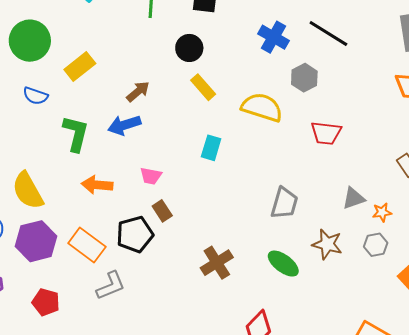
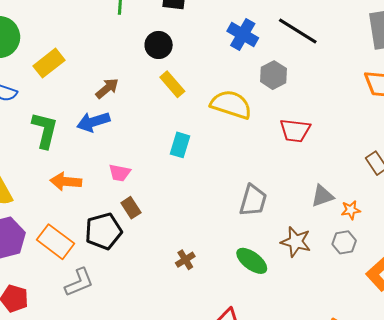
brown cross: (217, 263) -> (185, 260), size x0.6

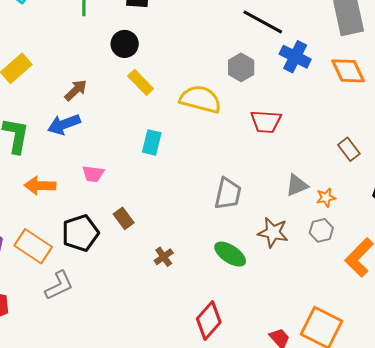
blue cross: (243, 34) -> (295, 57), moved
brown rectangle: (131, 208) -> (124, 218), moved

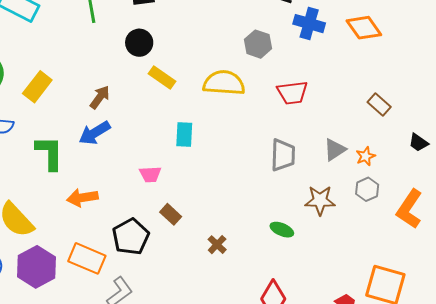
pink trapezoid: (93, 174) -> (150, 174), moved
gray trapezoid: (228, 194) -> (283, 155), moved
green ellipse: (230, 254) -> (282, 230), size x0.7

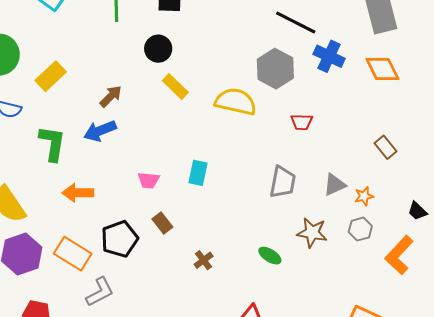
gray hexagon: (258, 44) -> (275, 69), size x1.4
red trapezoid: (292, 93) -> (302, 122), size x0.7
cyan rectangle: (184, 134) -> (198, 173), moved
black trapezoid: (418, 143) -> (417, 211), moved

